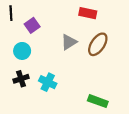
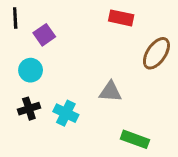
gray triangle: (69, 42) -> (110, 92), moved, turned 36
brown ellipse: (98, 44) -> (156, 53), moved

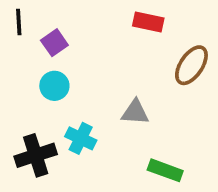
cyan circle: (31, 70) -> (54, 86), moved
black cross: (29, 109) -> (36, 155), moved, size x1.5

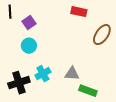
gray triangle: (135, 112) -> (72, 74), moved
cyan cross: (81, 138) -> (43, 74), turned 35

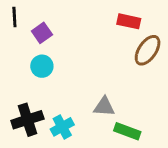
red rectangle: (79, 12) -> (129, 21), moved
cyan cross: (43, 74) -> (62, 127), moved

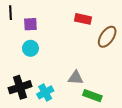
red rectangle: (129, 21) -> (83, 19), moved
purple square: (42, 33) -> (30, 24), turned 32

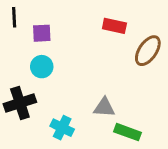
black cross: (20, 87) -> (20, 103), moved
cyan cross: (45, 92) -> (62, 128), turned -35

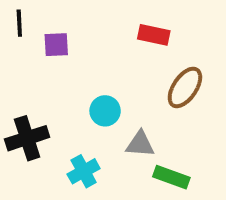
brown ellipse: (148, 51) -> (185, 87), moved
cyan circle: (42, 67) -> (105, 111), moved
cyan cross: (62, 128) -> (84, 171), turned 35

